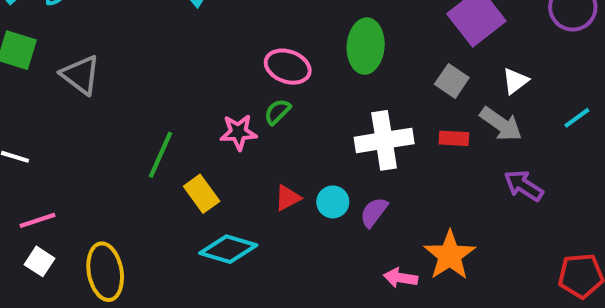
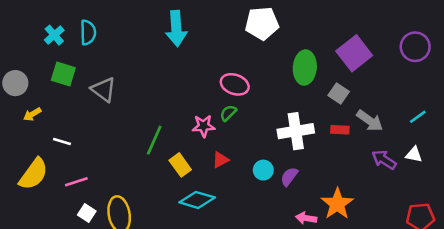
green ellipse: (366, 46) -> (305, 68), moved
white triangle: (515, 81) -> (414, 155), moved, turned 48
red triangle: (288, 198) -> (220, 160), moved
white square: (40, 261) -> (87, 213), moved

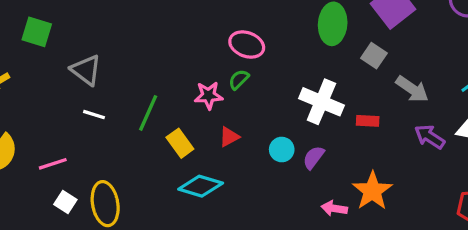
gray triangle: (104, 90) -> (86, 70), moved
red rectangle: (340, 130) -> (368, 121), moved
white cross: (296, 131) -> (321, 102), turned 32
white line: (62, 142) -> (94, 115), moved

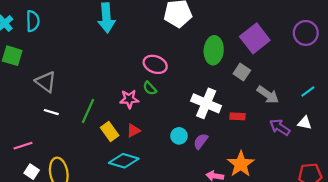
green semicircle: (239, 80) -> (150, 88), turned -88
red triangle: (229, 137) -> (134, 130), moved

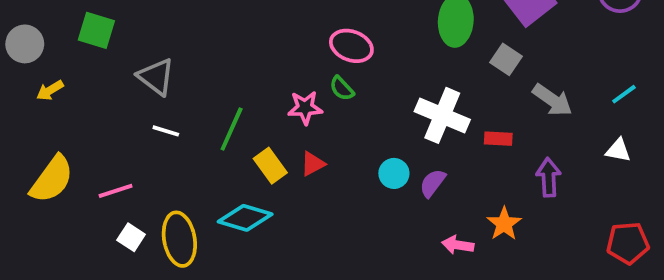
purple arrow: (280, 127) -> (549, 177), moved, turned 54
cyan diamond: (124, 161) -> (245, 218), moved
orange star: (241, 164) -> (504, 224), size x0.7

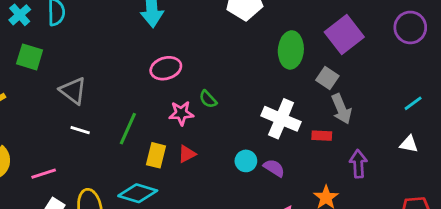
pink ellipse: (351, 46) -> (166, 68), moved, turned -36
gray arrow: (552, 100) -> (341, 109), moved, turned 32
yellow rectangle: (270, 166) -> (156, 155), turned 50
purple semicircle: (433, 183) -> (274, 168), turned 85

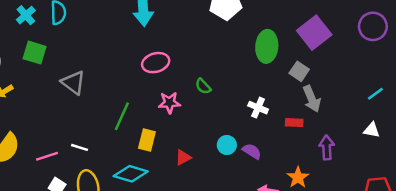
green semicircle: (208, 99) -> (203, 86), moved
white cross: (281, 119) -> (258, 108), size x0.6
white line: (80, 130) -> (80, 147), moved
red triangle: (187, 154) -> (183, 157), moved

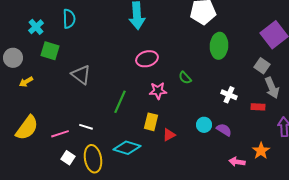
cyan cross: (26, 15) -> (36, 27), moved
green ellipse: (267, 46) -> (219, 46), moved
yellow rectangle: (147, 140) -> (151, 122), moved

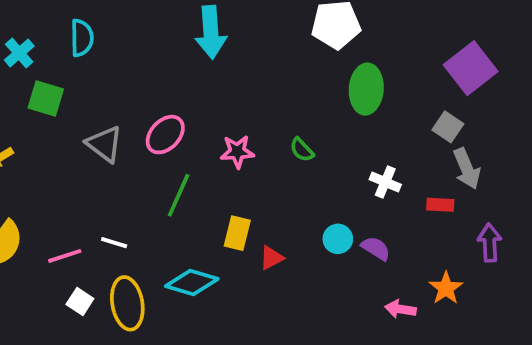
pink ellipse: (147, 59) -> (165, 135), moved, turned -30
pink star: (158, 91) -> (237, 152), moved

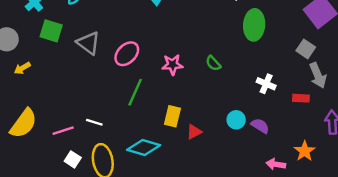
gray triangle: (105, 144) -> (88, 43), moved

